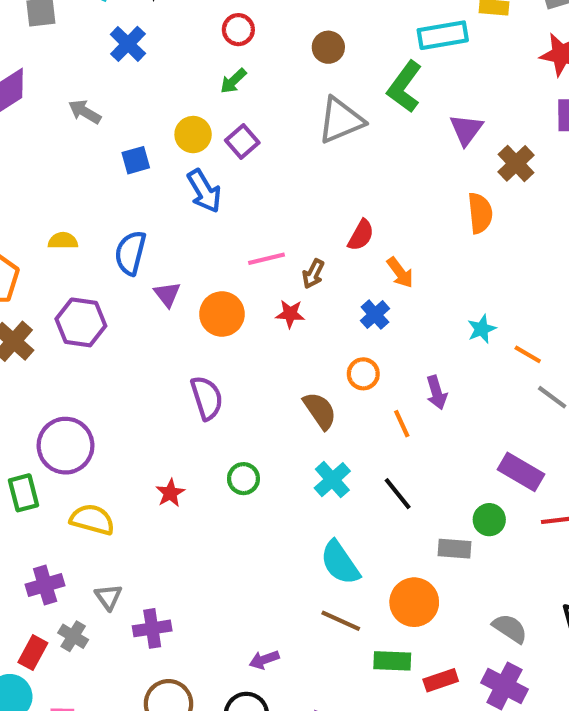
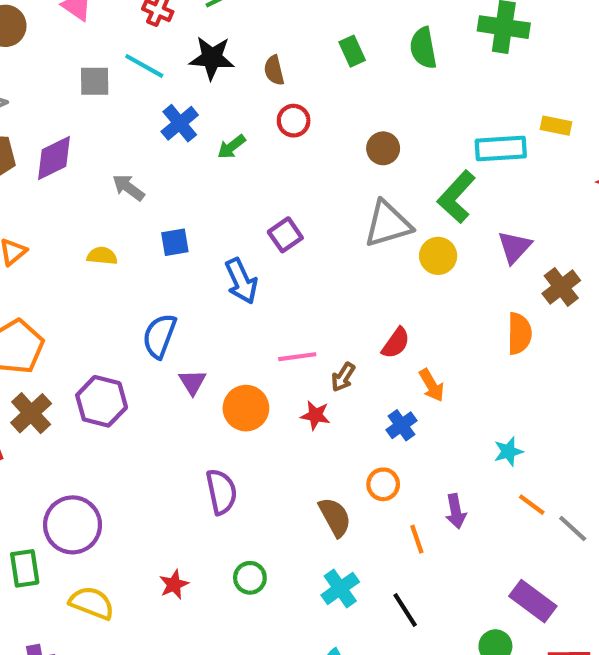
green arrow: (233, 81) -> (231, 147), moved
yellow circle: (193, 135) -> (438, 256), moved
yellow semicircle: (63, 241) -> (102, 256), moved
orange line: (528, 354) -> (532, 505), moved

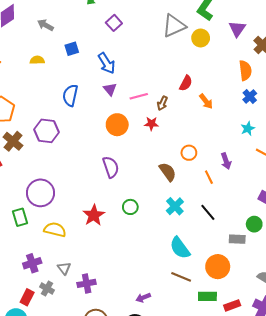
purple square: (285, 235) -> (114, 23), moved
purple triangle: (192, 382) -> (110, 89), moved
blue cross: (401, 425) -> (250, 96), moved
red star: (174, 584) -> (94, 215), size x1.5

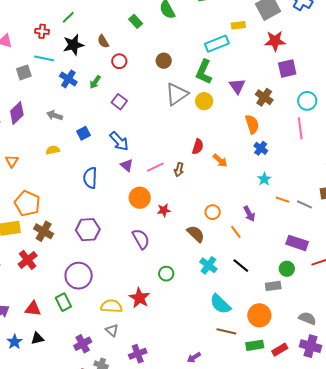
red star: (151, 124) -> (164, 210), moved
purple hexagon: (46, 131) -> (88, 230), moved
red star: (94, 215) -> (139, 298), moved
yellow semicircle: (55, 230) -> (111, 306), moved
gray triangle: (64, 268) -> (112, 330), moved

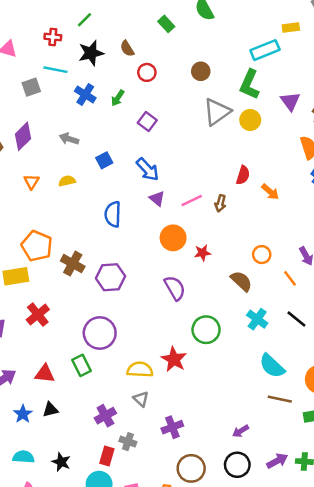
orange triangle: (12, 161) -> (31, 182), moved
brown cross: (44, 231) -> (73, 264), moved
green circle: (166, 274) -> (206, 330), size x1.5

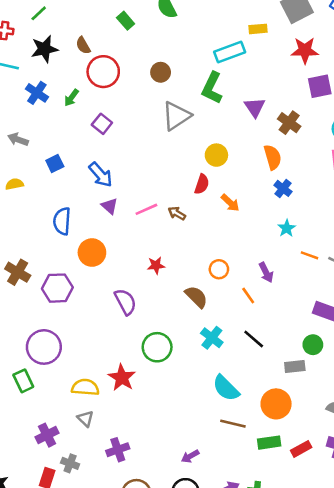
red circle: (147, 72) -> (103, 72), size x1.6
yellow circle: (250, 120) -> (216, 155), moved
brown arrow: (220, 203) -> (177, 213), turned 105
orange circle: (173, 238) -> (92, 253), moved

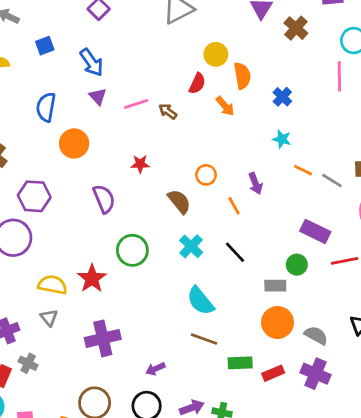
orange semicircle: (273, 157) -> (242, 76), moved
cyan star: (287, 228) -> (282, 139), turned -30
purple hexagon: (57, 288) -> (34, 196), moved
orange circle: (276, 404) -> (277, 322), moved
purple cross: (118, 450) -> (103, 338), moved, size x1.4

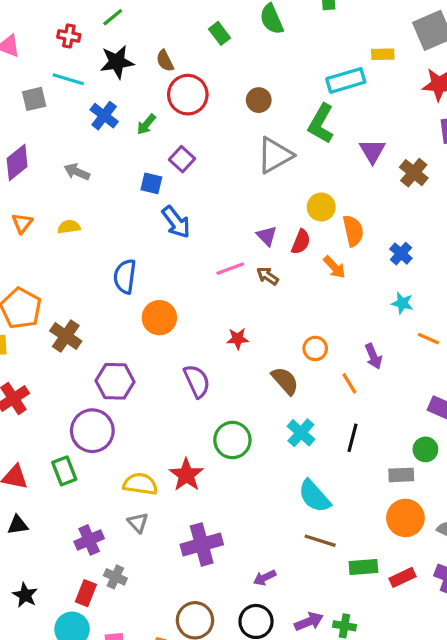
blue square: (45, 46) -> (151, 183), moved, turned 36
purple triangle: (98, 96) -> (267, 236), moved
black line: (235, 252) -> (353, 438), turned 60

